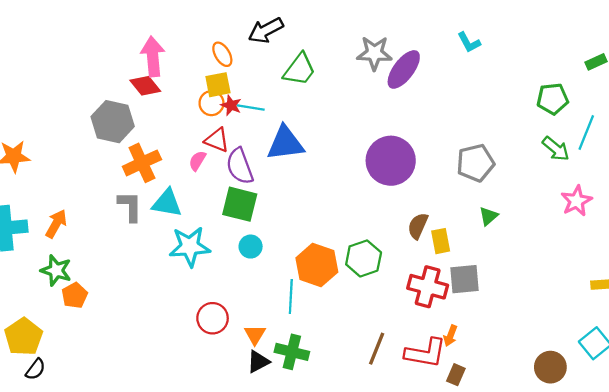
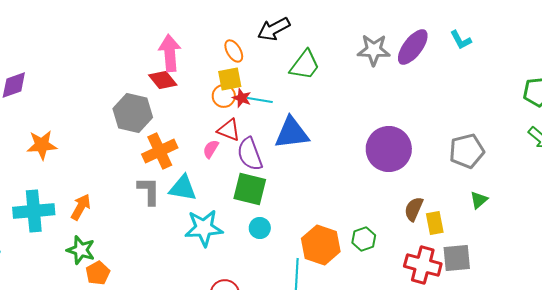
purple ellipse: (404, 69) -> (413, 47), moved
green hexagon: (364, 258) -> (364, 239), size x0.7

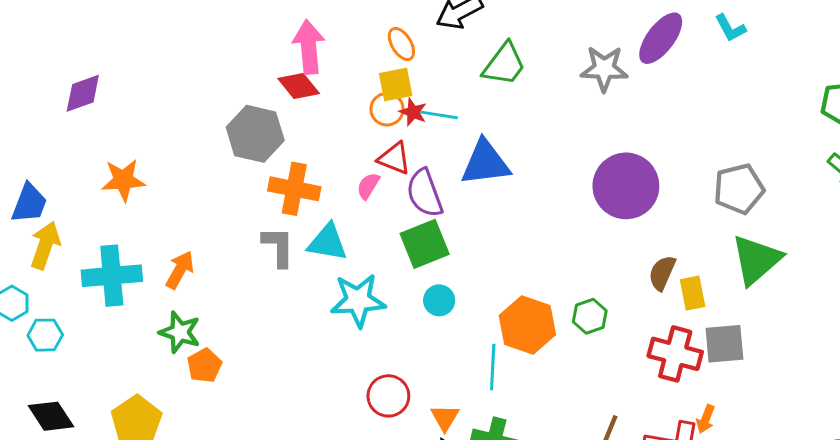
gray star: (374, 50) -> (604, 69), moved
orange cross: (160, 151) -> (294, 189), turned 36
green square: (250, 189) -> (425, 244), turned -36
green triangle: (479, 200) -> (756, 260), size x2.0

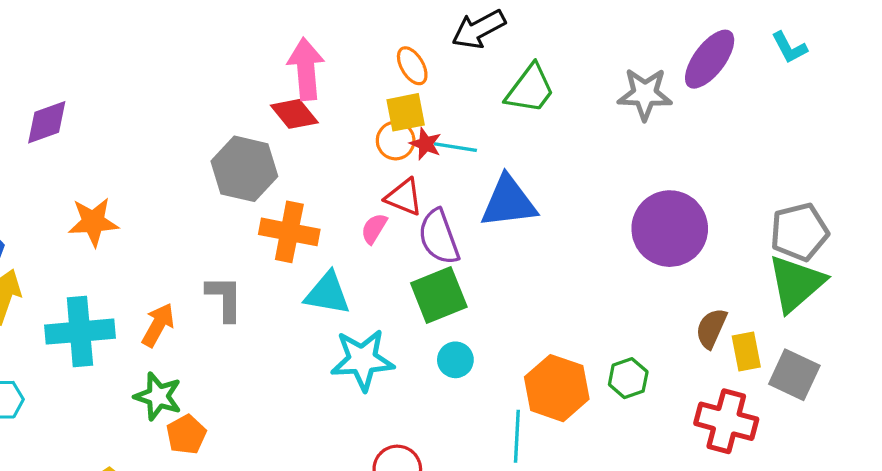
gray L-shape: (278, 247) -> (224, 298), moved
green triangle: (756, 260) -> (796, 283), moved
gray square: (724, 344) -> (794, 375), moved, turned 30

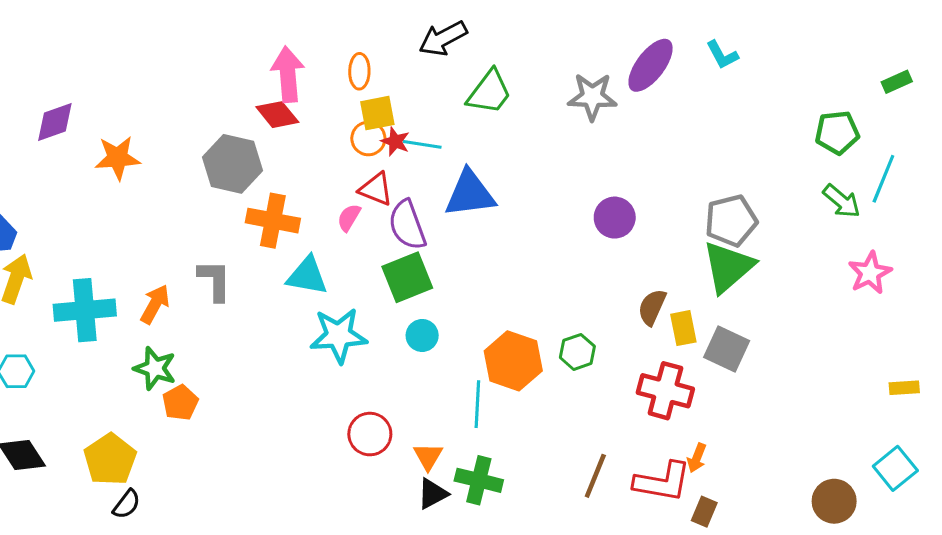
orange ellipse: (412, 66) -> (359, 71), moved, turned 32
orange star: (93, 222) -> (118, 158), moved
purple circle: (670, 229) -> (615, 218), size x0.6

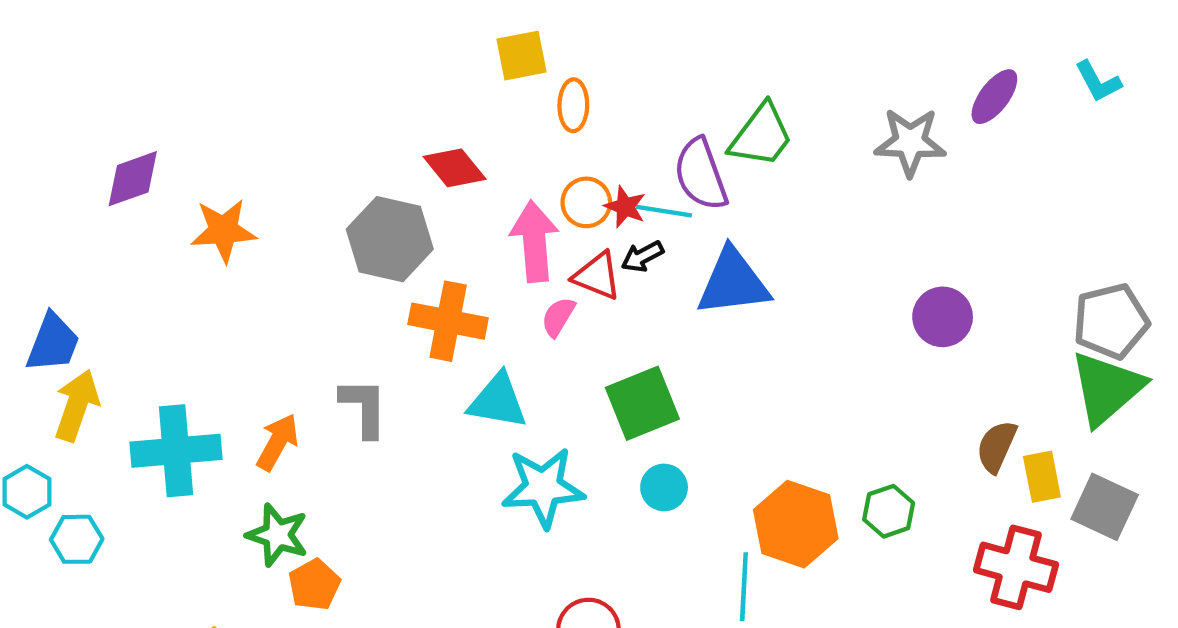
black arrow: (443, 38) -> (642, 256), moved, size x0.6
purple ellipse: (651, 65) -> (994, 97), size x0.7
pink arrow: (288, 74) -> (534, 241), moved
yellow square: (377, 113) -> (521, 56), moved
purple semicircle: (407, 225) -> (701, 174), moved

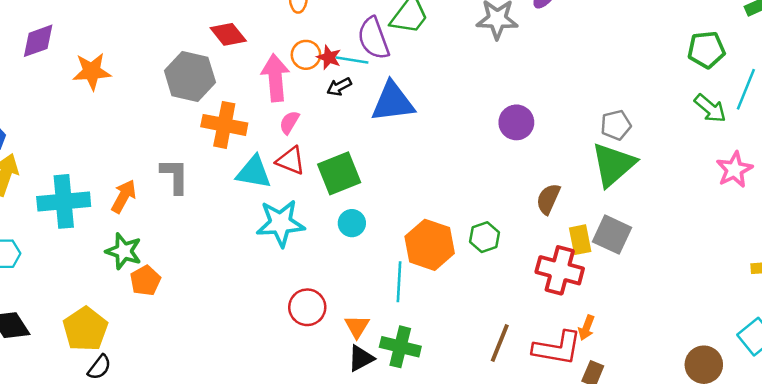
red triangle: (597, 276) -> (291, 161), moved
gray pentagon: (1111, 321) -> (616, 125), size x0.7
yellow rectangle: (1042, 477) -> (580, 240), moved

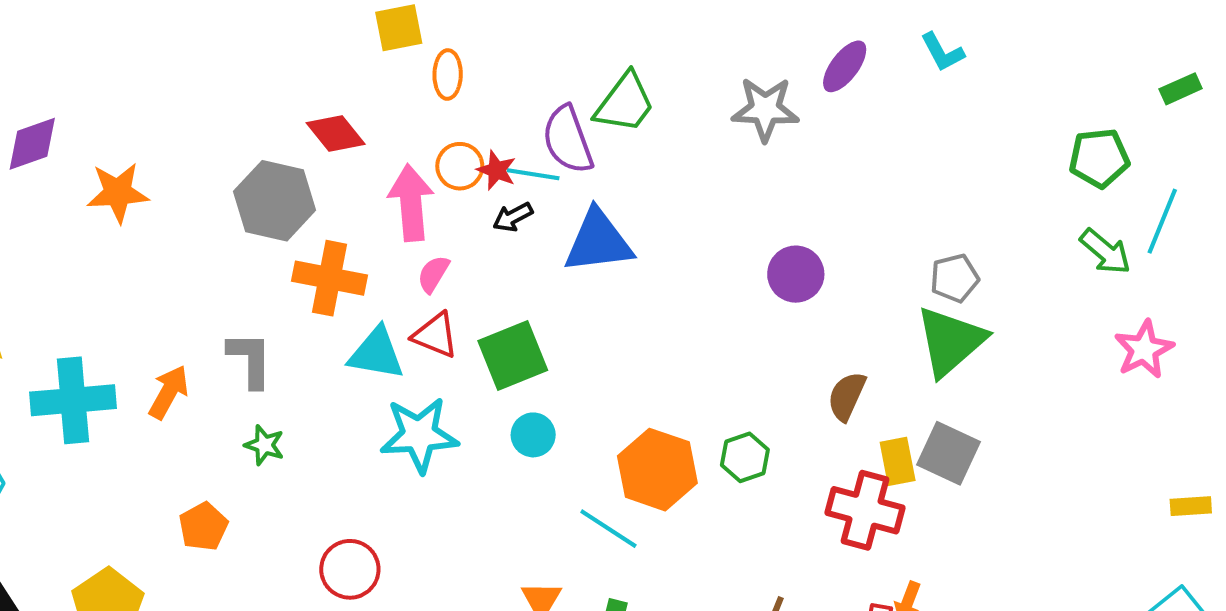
green star: (124, 251) -> (264, 445), moved, size x0.7
cyan line: (399, 282) -> (608, 529), turned -60
red circle: (307, 307) -> (350, 569), moved

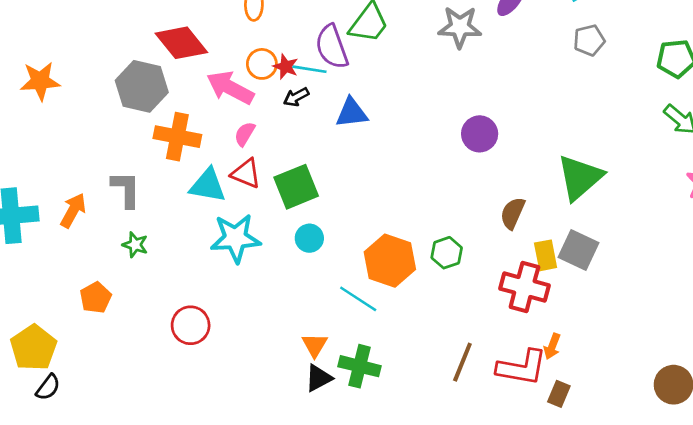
red diamond: (336, 134) -> (181, 43), size x1.4
pink arrow: (411, 203) -> (230, 88), turned -57
blue triangle: (598, 241) -> (352, 113), size x0.7
gray pentagon: (955, 278) -> (589, 40), moved

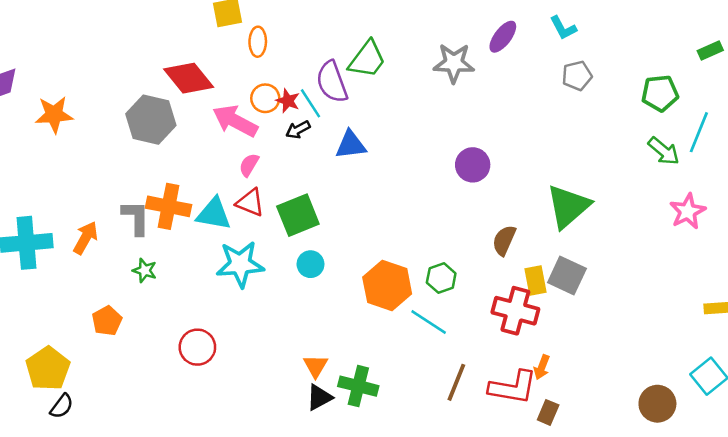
cyan line: (309, 69) -> (311, 103), turned 48
orange cross: (177, 137) -> (168, 206), moved
cyan line: (358, 299) -> (429, 322), moved

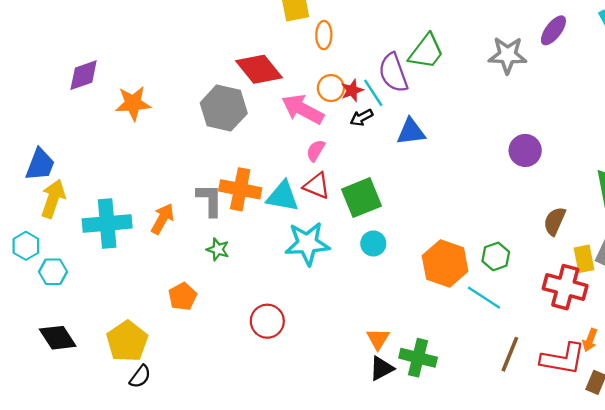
red star: (288, 101) -> (352, 90), turned 30

